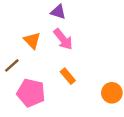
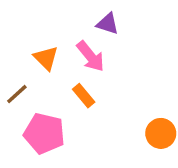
purple triangle: (58, 12) -> (108, 24), moved
orange rectangle: (68, 76) -> (84, 96), moved

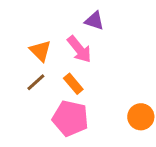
brown line: (17, 94) -> (36, 82), moved
pink pentagon: (44, 133) -> (70, 118), moved

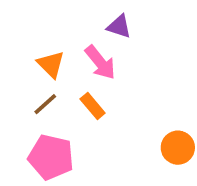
pink pentagon: (70, 118) -> (51, 157), moved

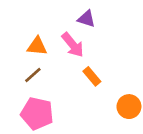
orange triangle: (51, 64) -> (37, 46), turned -40
orange rectangle: (93, 106) -> (92, 76), moved

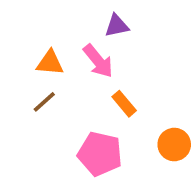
purple triangle: (86, 19) -> (117, 26), turned -30
pink pentagon: (37, 113) -> (100, 154), moved

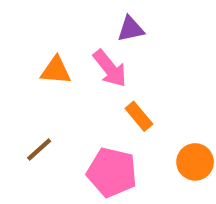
brown line: (44, 102) -> (39, 149), moved

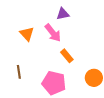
orange triangle: (56, 70) -> (27, 34), turned 42
brown line: (39, 149) -> (19, 72), turned -56

